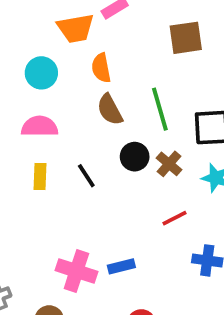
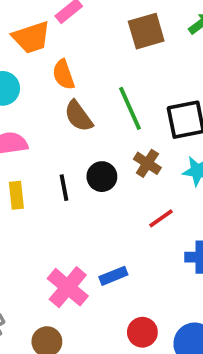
black circle: (135, 157) -> (102, 177), moved
black line: (86, 176) -> (64, 188), turned 30
pink cross: (76, 271) -> (68, 287), turned 30

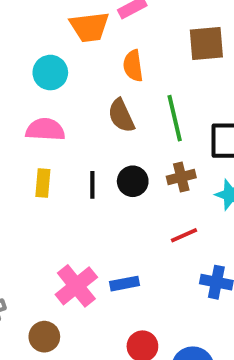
orange semicircle: (63, 75) -> (133, 66), moved
brown cross: (147, 163) -> (181, 177), turned 32

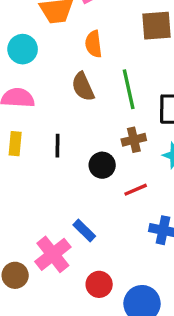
black circle: (133, 181) -> (102, 165), moved
blue rectangle: (124, 284) -> (84, 231), turned 55
pink cross: (76, 286) -> (53, 254), moved

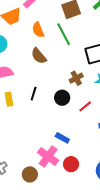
green line: (129, 89) -> (64, 34), moved
black line: (58, 146) -> (34, 94), turned 32
red circle: (99, 284) -> (71, 164), moved

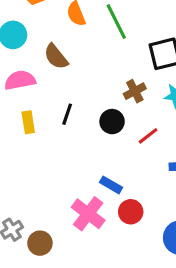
brown semicircle: (39, 56) -> (56, 57), moved
red circle: (71, 164) -> (131, 212), moved
brown circle: (30, 174) -> (40, 243), moved

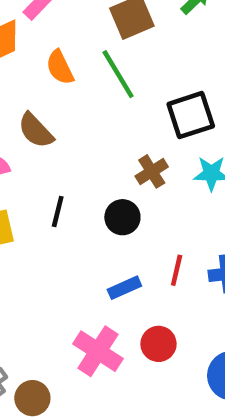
red line: (148, 136) -> (177, 270), moved, turned -35
blue rectangle: (111, 185) -> (124, 288), moved, turned -50

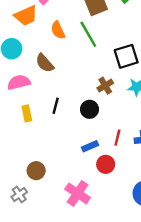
red circle: (158, 344) -> (106, 164), moved
pink cross: (98, 351) -> (78, 193), moved
brown circle: (32, 398) -> (36, 171), moved

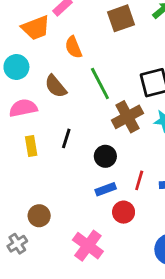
green line: (88, 34) -> (100, 84), moved
brown cross: (105, 86) -> (127, 117), size x1.5
black circle: (89, 109) -> (105, 156), moved

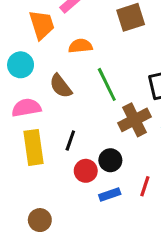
orange trapezoid: (36, 28) -> (42, 25), turned -88
orange semicircle: (73, 47) -> (80, 46), turned 105
yellow rectangle: (31, 146) -> (34, 147), size x1.6
red circle: (124, 212) -> (86, 171), moved

